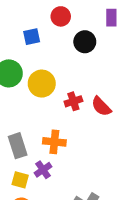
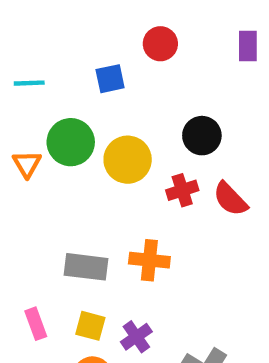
black circle: (85, 42) -> (202, 136), moved
gray rectangle: (18, 146) -> (86, 267), turned -65
purple cross: (43, 170) -> (136, 337), moved

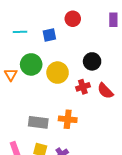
cyan line: (29, 83) -> (20, 32), moved

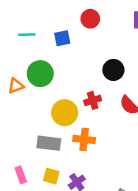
yellow circle: (58, 73) -> (65, 113), moved
orange triangle: (11, 75) -> (16, 86), turned 40
red cross: (83, 87) -> (93, 100), moved

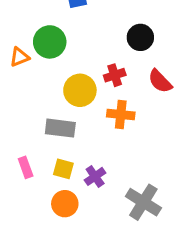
orange cross: (84, 139) -> (121, 114), moved

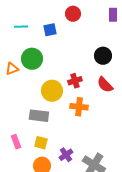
black circle: (140, 37) -> (103, 56), moved
purple cross: (95, 176) -> (66, 155), moved

